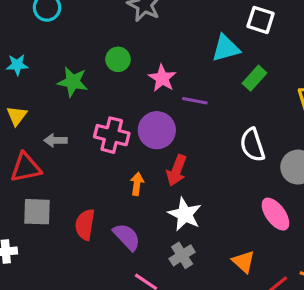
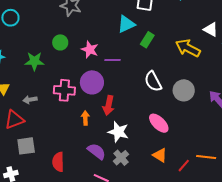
pink ellipse: (275, 214) -> (159, 123), moved
red semicircle: (85, 225) -> (58, 162), moved
purple semicircle: (127, 237) -> (97, 151), moved

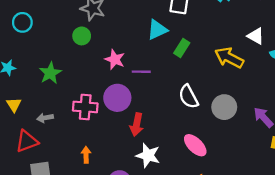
green circle: (60, 42) -> (82, 36), moved
green star: (34, 61) -> (50, 73), turned -30
orange arrow: (85, 118) -> (86, 155), moved

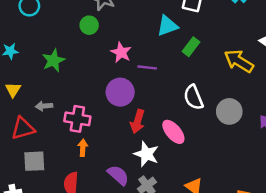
pink cross: (85, 107) -> (77, 119), moved
pink ellipse: (195, 145) -> (173, 132), moved

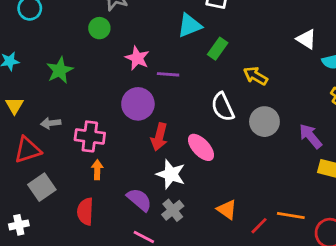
yellow arrow: (239, 61) -> (256, 76), moved, size x0.7
gray square: (34, 161) -> (42, 187), turned -30

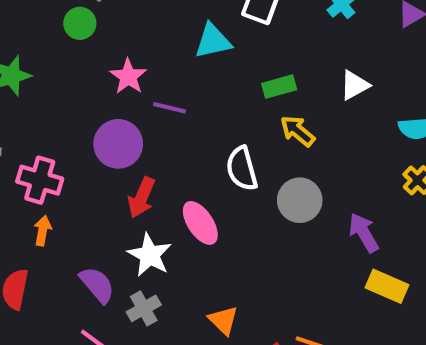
white triangle: (306, 39) -> (354, 85), moved, turned 50
green rectangle: (218, 49) -> (279, 87), moved, turned 30

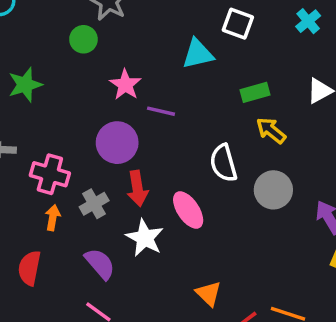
red arrow: (141, 197) -> (137, 188), turned -32
gray cross: (144, 308) -> (94, 204), moved

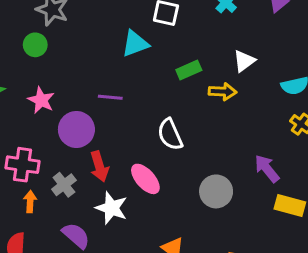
pink star: (125, 85) -> (41, 100), moved
yellow arrow: (271, 130) -> (223, 92), moved, turned 152
gray circle: (273, 190) -> (216, 191), moved

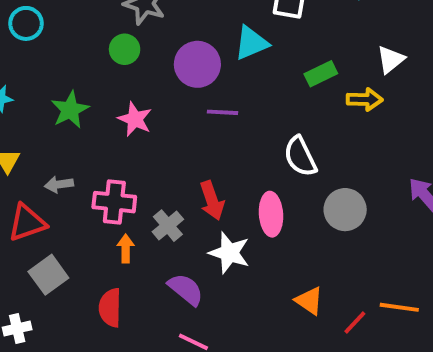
purple circle: (76, 129) -> (197, 64), moved
pink ellipse: (145, 179) -> (271, 214), turned 40
gray circle: (216, 191) -> (345, 210), moved

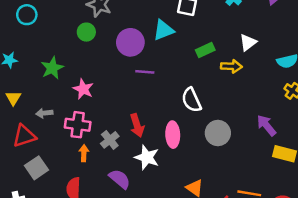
pink star: (135, 119) -> (83, 89), moved

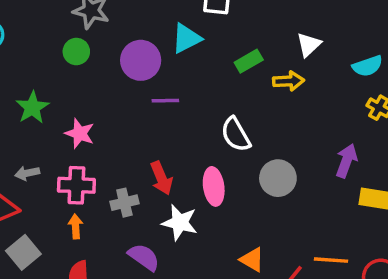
purple arrow: (266, 125) -> (346, 161), turned 65
gray cross: (110, 140) -> (124, 203), turned 30
orange arrow: (84, 153) -> (76, 226), moved

